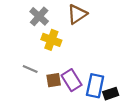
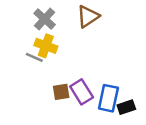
yellow cross: (51, 40) -> (46, 46), moved
gray line: (30, 69) -> (34, 57), moved

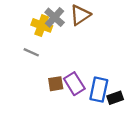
gray cross: (45, 19) -> (55, 17), moved
yellow cross: (46, 46) -> (42, 25), moved

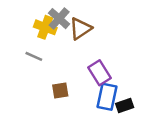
brown triangle: (80, 15) -> (81, 29), moved
purple rectangle: (74, 84) -> (99, 73), moved

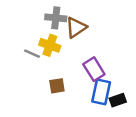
gray cross: (59, 19) -> (56, 18), turned -36
yellow cross: (45, 27) -> (50, 45), moved

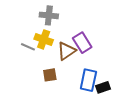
brown triangle: (76, 27) -> (67, 51), moved
purple rectangle: (94, 69) -> (82, 43), moved

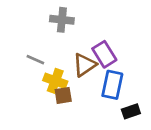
yellow cross: (44, 39) -> (55, 81), moved
blue rectangle: (88, 80) -> (112, 85), moved

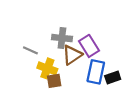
gray cross: (62, 20) -> (62, 38), moved
black rectangle: (131, 111) -> (113, 77), moved

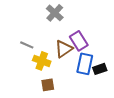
gray cross: (62, 38) -> (55, 13), moved, turned 36
brown square: (54, 81) -> (48, 85), moved

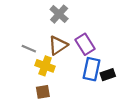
brown triangle: (64, 49) -> (58, 45), moved
brown square: (48, 85) -> (43, 92), moved

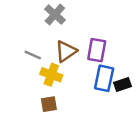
gray cross: (59, 14) -> (55, 15), moved
purple rectangle: (85, 44) -> (97, 50), turned 42

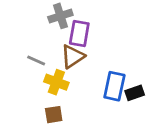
gray cross: (55, 15) -> (60, 16), turned 30
purple rectangle: (97, 50) -> (79, 34), moved

